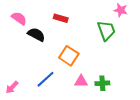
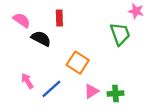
red rectangle: (61, 18) -> (59, 18), moved, turned 72
pink triangle: (81, 81) -> (91, 91), turned -32
pink arrow: (12, 87) -> (27, 81), moved, turned 104

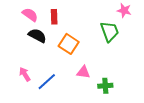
pink semicircle: (22, 20) -> (30, 15), moved
orange square: (78, 63) -> (69, 44), moved
pink triangle: (91, 91) -> (83, 72), moved, turned 40

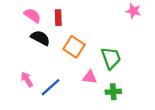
green trapezoid: (110, 31) -> (111, 58), moved

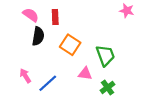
black semicircle: (40, 38) -> (38, 36), turned 72
green cross: (113, 92) -> (107, 87), turned -32

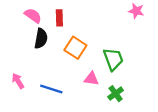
pink arrow: (25, 76) -> (18, 81), moved
blue line: (48, 83) -> (51, 89), turned 60

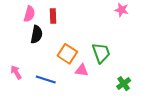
pink semicircle: (33, 16) -> (29, 14), turned 70
orange square: (75, 48) -> (67, 54), moved
green cross: (116, 94) -> (124, 84), moved

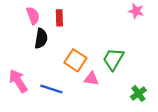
pink semicircle: (29, 14) -> (33, 16), turned -35
green trapezoid: (101, 53) -> (113, 59), turned -130
pink arrow: (16, 72) -> (18, 81), size x1.5

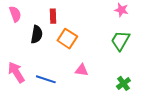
pink semicircle: (33, 16) -> (15, 14), moved
green trapezoid: (113, 59) -> (120, 41), moved
orange square: (75, 60) -> (67, 39), moved

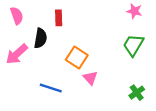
orange square: (67, 39) -> (77, 57), moved
pink triangle: (82, 70) -> (90, 78), turned 40
pink arrow: (16, 72) -> (17, 54), moved, turned -100

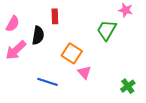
pink semicircle: (17, 16) -> (13, 24), moved, turned 49
green trapezoid: (133, 45) -> (107, 30), moved

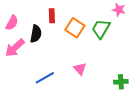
orange square: (72, 53) -> (75, 28), moved
blue line: (48, 82) -> (45, 78), turned -48
green cross: (128, 86) -> (121, 82), turned 32

